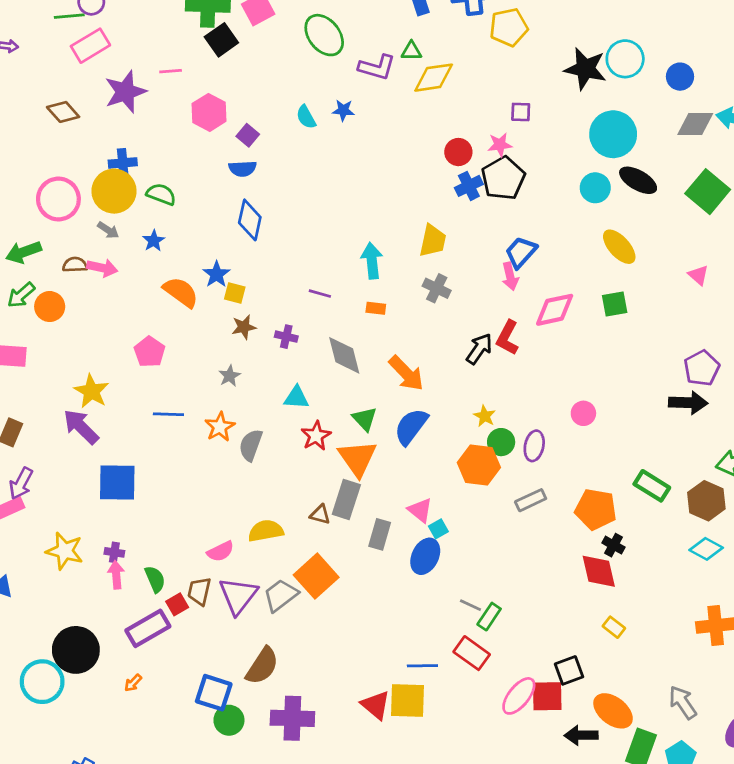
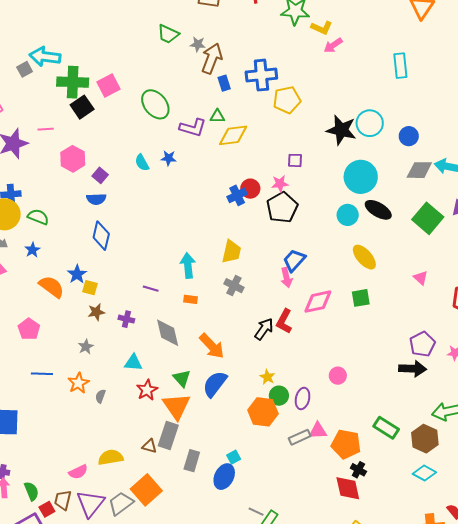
blue cross: (469, 186) -> (237, 195), moved
gray semicircle: (251, 445) -> (100, 396), size x0.6
pink triangle: (420, 510) -> (318, 431), moved, turned -42

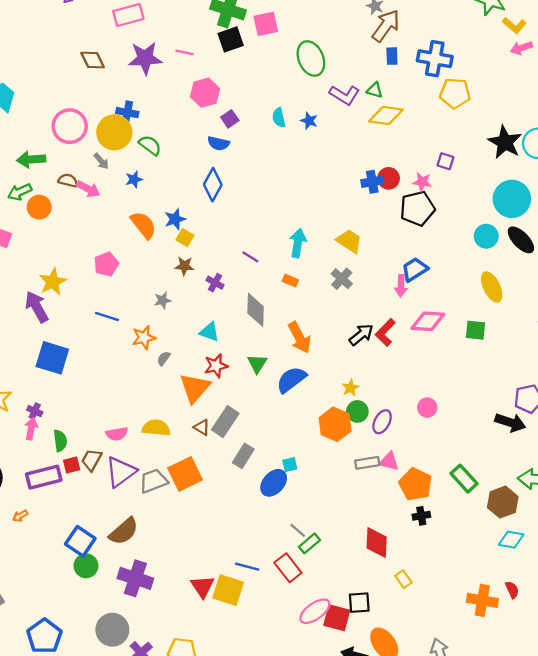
yellow trapezoid: (231, 252) -> (349, 241), turned -85
orange triangle: (176, 406) -> (195, 388), moved
black cross: (358, 470) -> (421, 516), turned 35
cyan diamond: (424, 473) -> (511, 540), moved, turned -35
red diamond: (348, 488) -> (377, 543), moved

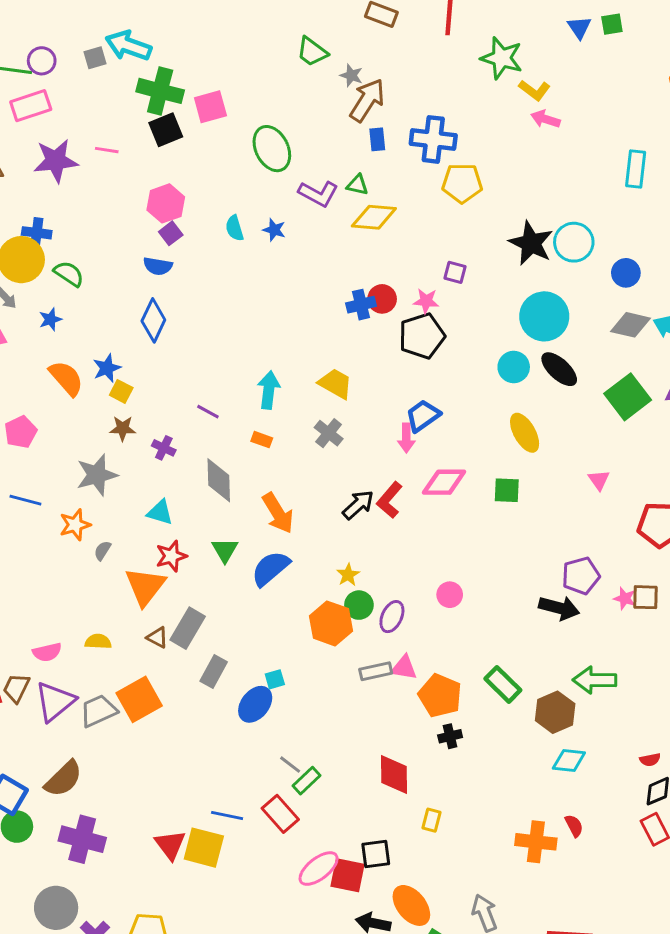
pink arrow: (521, 48) -> (545, 119), turned 40
pink hexagon: (205, 93) -> (166, 203), moved
gray star: (163, 300) -> (97, 475), size x1.8
yellow semicircle: (156, 428) -> (98, 642), size x0.7
yellow rectangle: (403, 579) -> (432, 820), turned 54

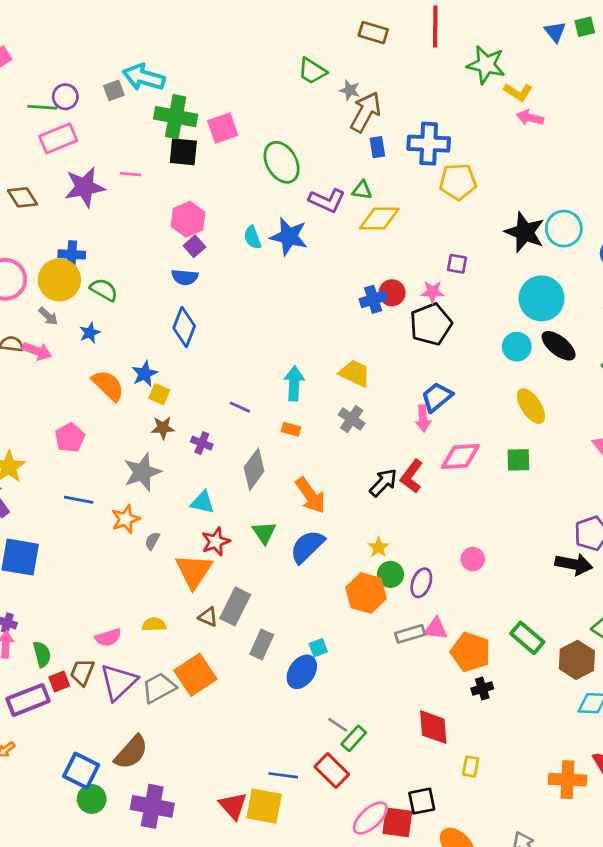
black square: (166, 130) -> (183, 152), turned 32
blue star: (274, 230) -> (289, 236), size x1.8
gray diamond: (219, 480) -> (254, 469), turned 42

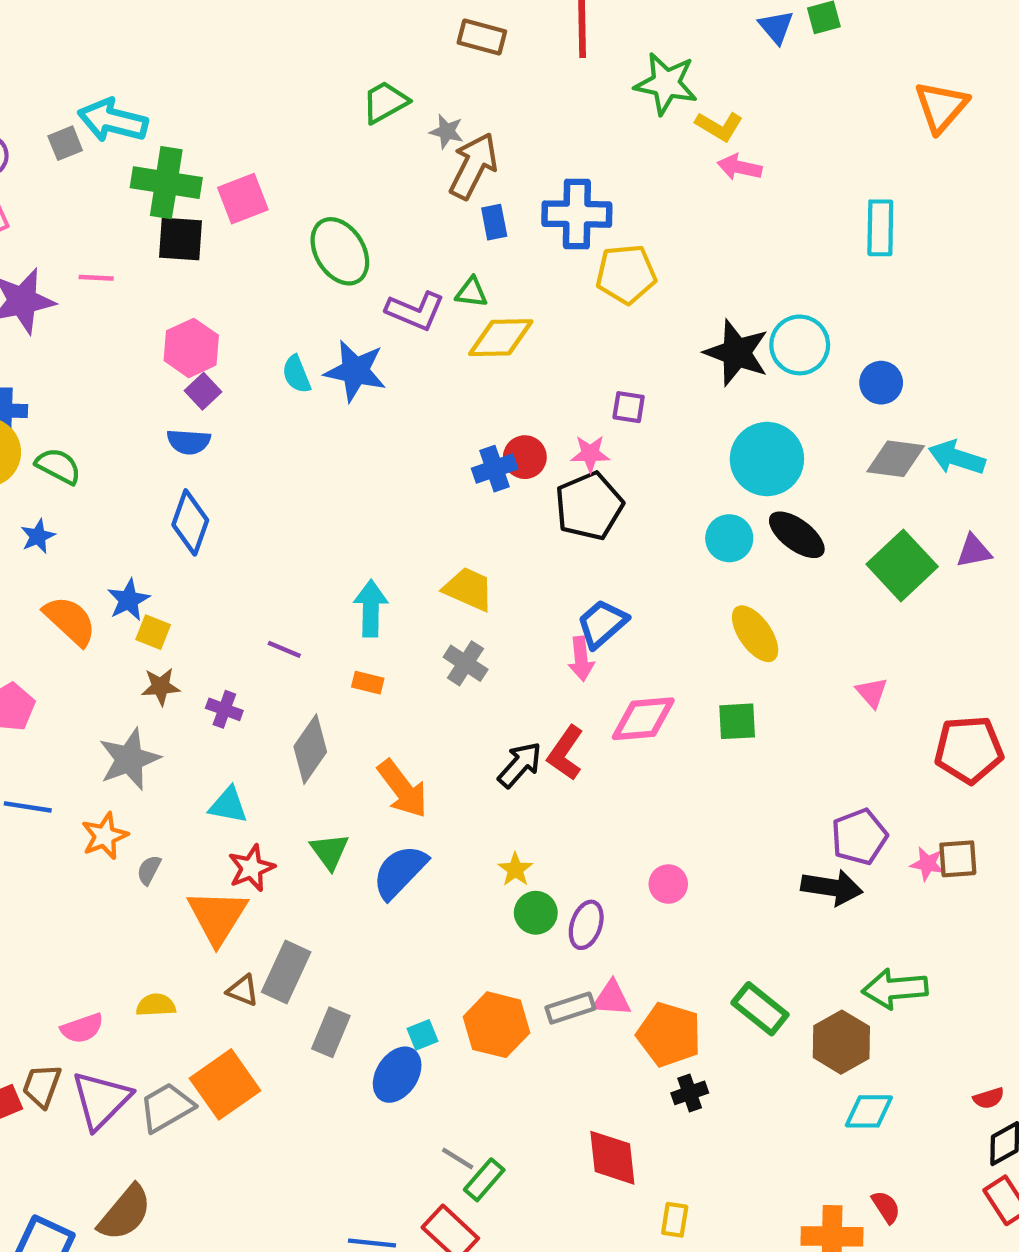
green trapezoid: (312, 71) -> (385, 102), turned 120
orange hexagon: (366, 593) -> (496, 1025), moved

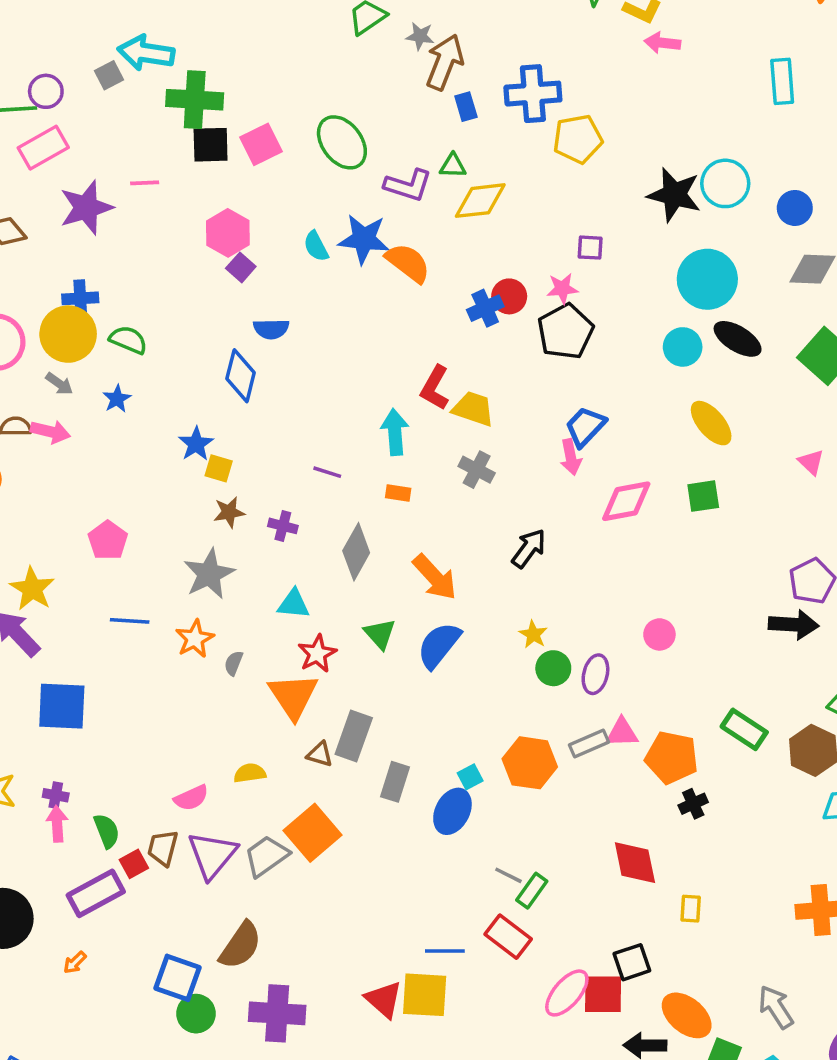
pink square: (243, 199) -> (261, 144), moved
blue semicircle: (189, 442) -> (271, 329), moved
orange semicircle: (70, 621) -> (408, 263), moved
red L-shape: (565, 753) -> (435, 388), moved

